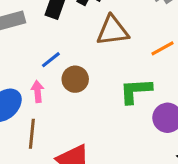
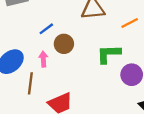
pink arrow: (38, 92) -> (43, 59), moved

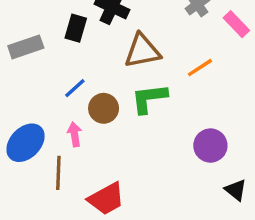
green L-shape: (109, 54) -> (149, 98), moved

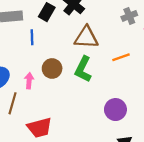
blue line: (75, 88) -> (32, 37), moved, turned -63
green L-shape: (149, 98) -> (83, 69), turned -70

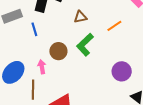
brown triangle: (86, 37) -> (80, 17), size x0.6
green L-shape: (83, 69) -> (85, 45), turned 35

